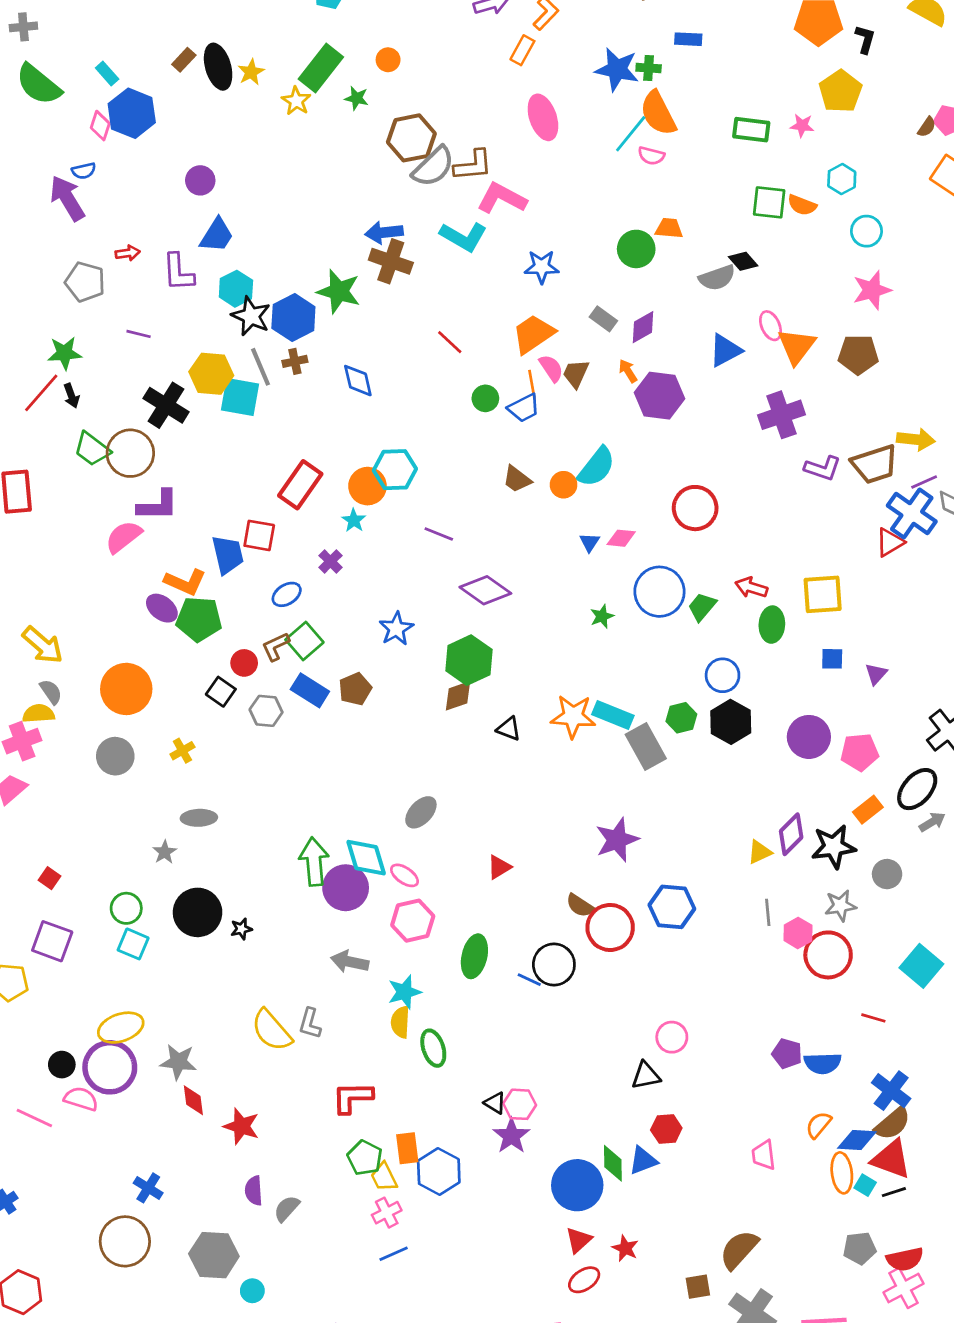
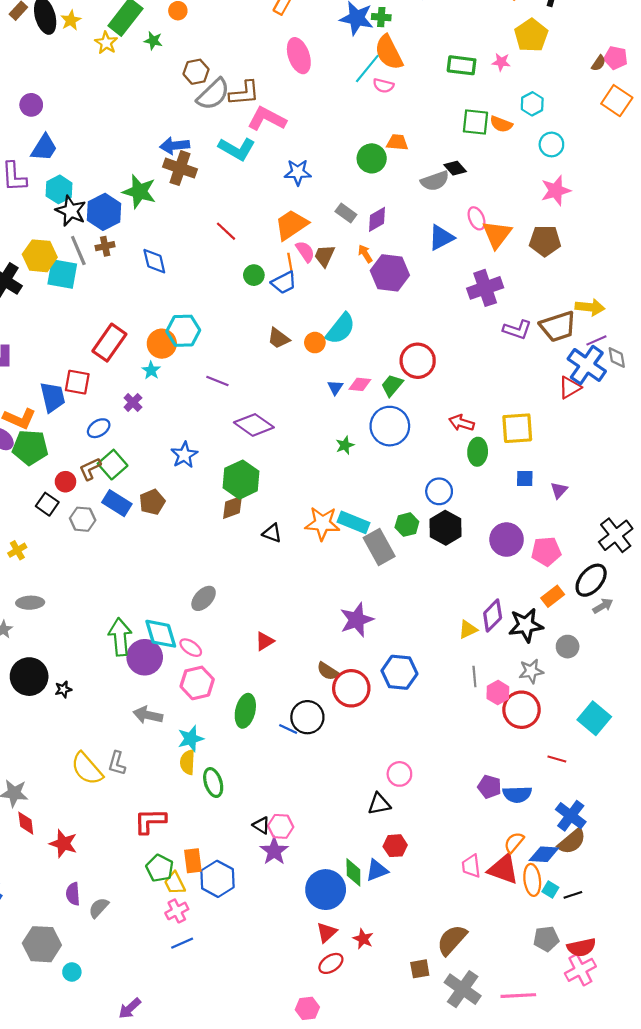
brown hexagon: (411, 138) -> (196, 72), size x0.7
green trapezoid: (702, 607) -> (392, 385), moved
red triangle: (891, 1159) -> (503, 869), moved

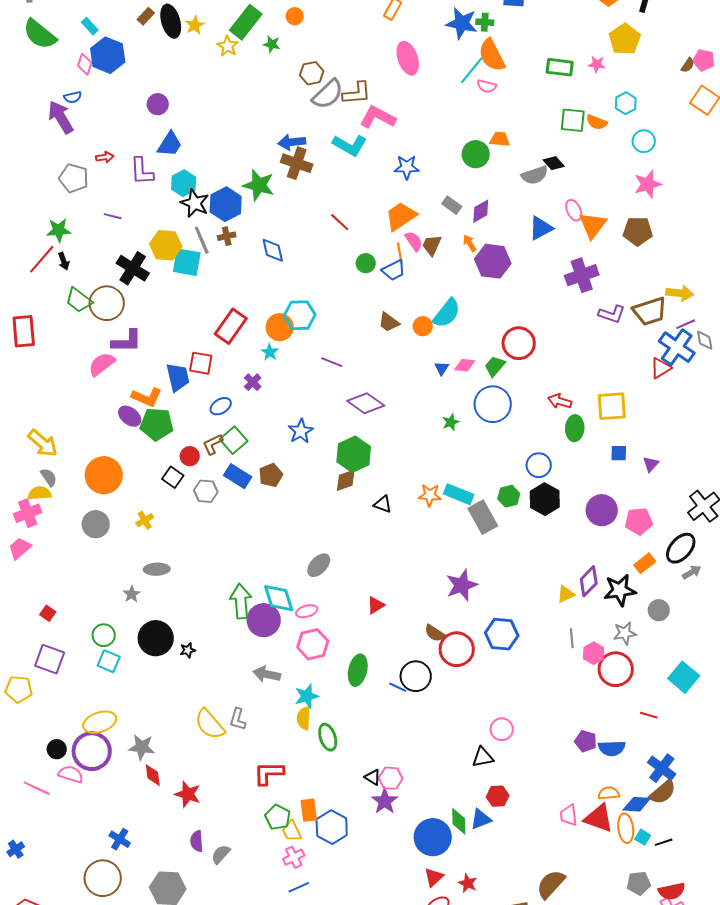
orange star: (322, 523) -> (430, 495), size x0.7
pink ellipse: (191, 648) -> (307, 611), turned -50
orange semicircle: (514, 842) -> (609, 793), turned 45

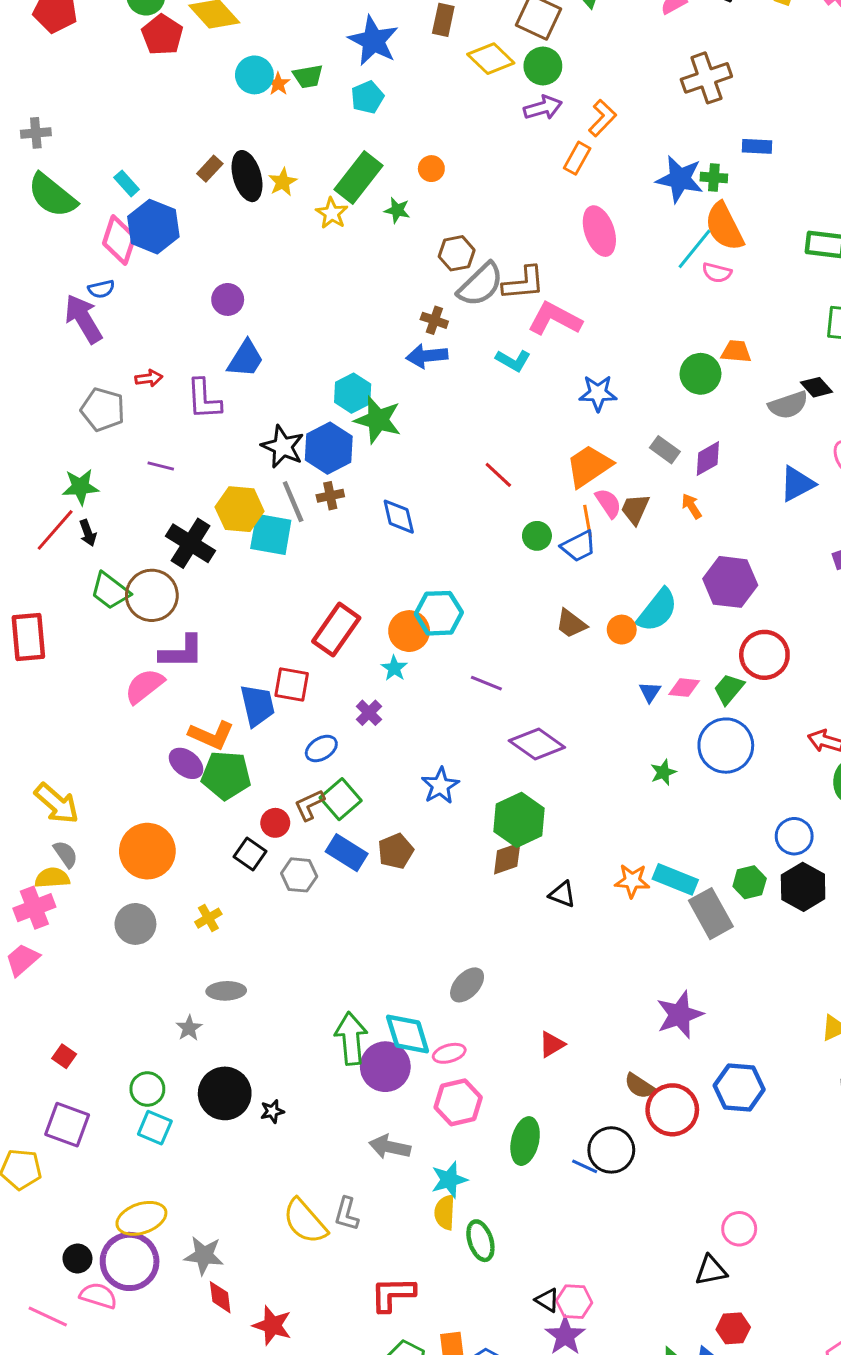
pink diamond: (85, 64) -> (119, 240), size x1.5
cyan L-shape: (350, 145) -> (513, 360), size x0.7
brown cross: (297, 163) -> (434, 320), moved, size x0.6
cyan hexagon: (184, 183) -> (353, 393), moved
purple hexagon: (493, 261) -> (730, 582), moved

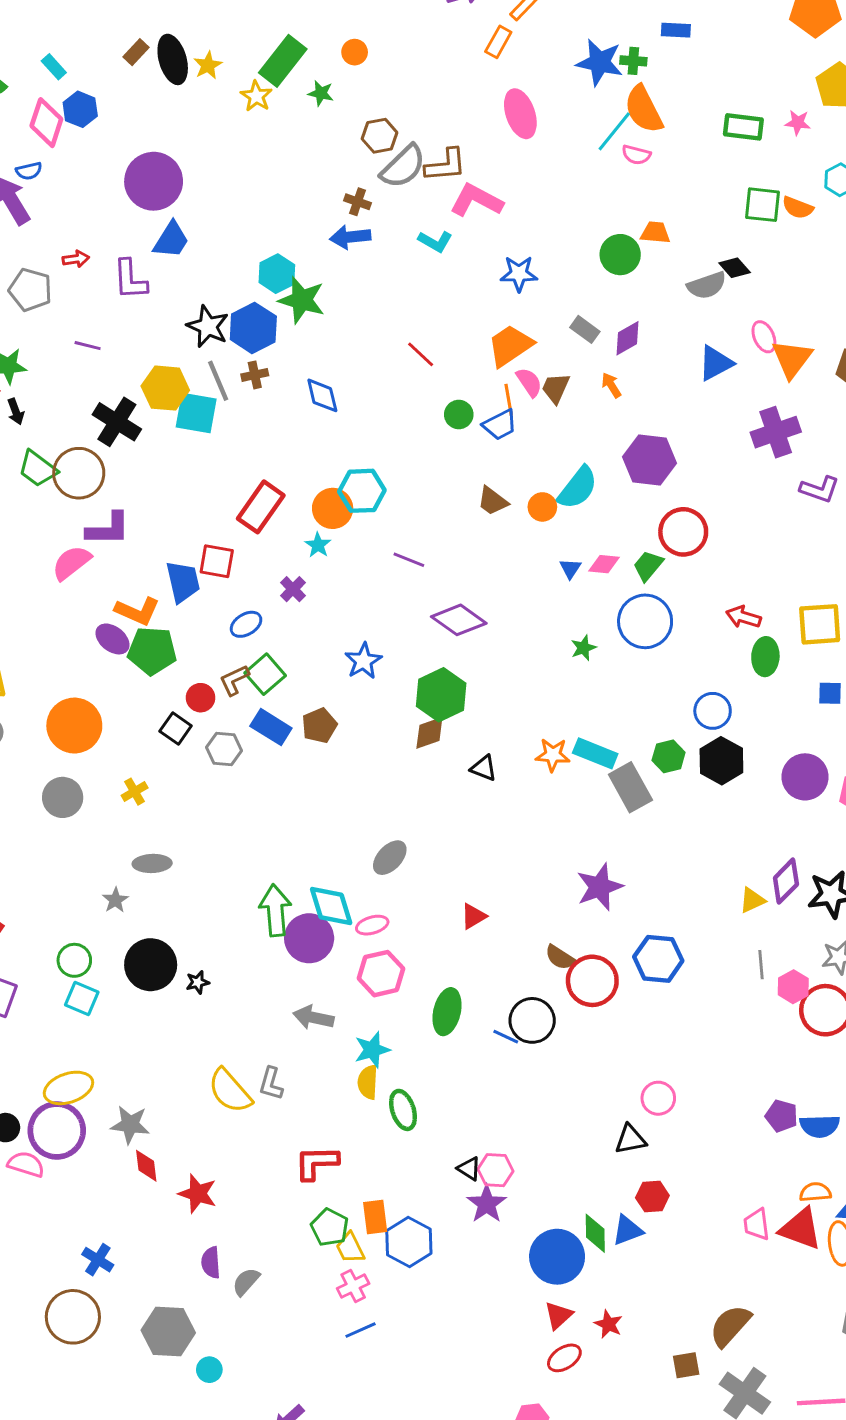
blue hexagon: (153, 227) -> (80, 109), size x0.7
purple circle: (228, 299) -> (154, 181), size x1.8

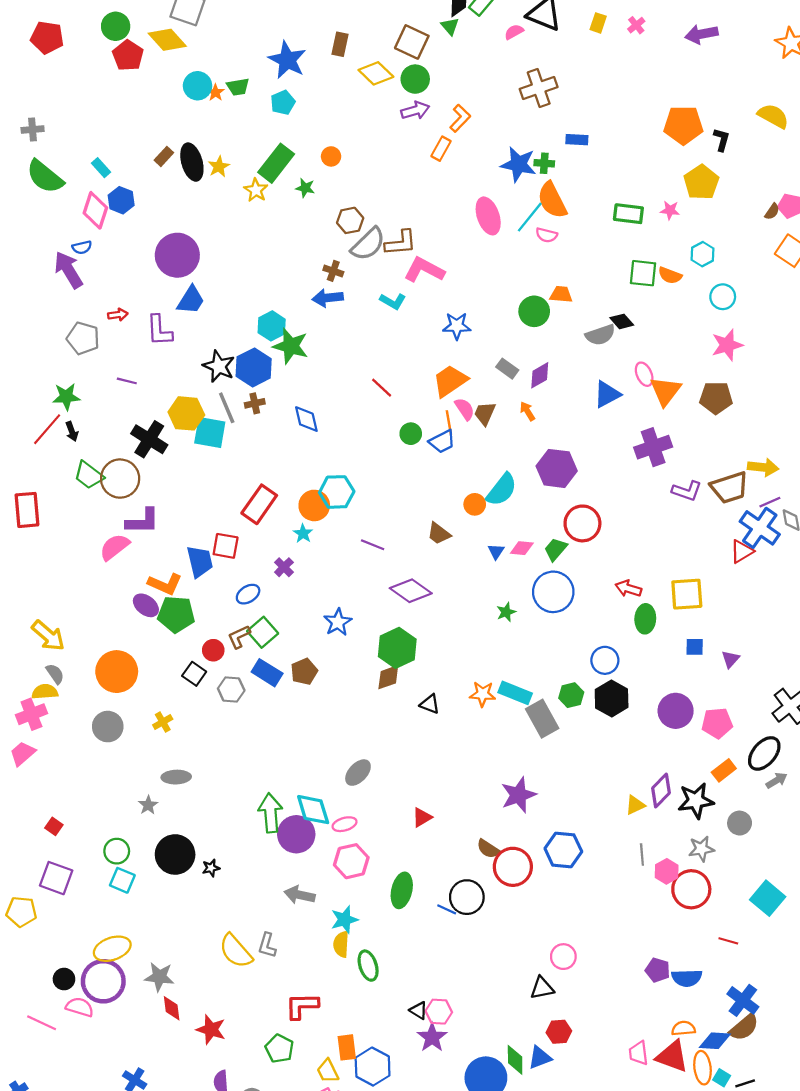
pink ellipse: (520, 114) -> (488, 216), moved
brown trapezoid: (493, 501) -> (439, 534), moved
green pentagon: (330, 1227) -> (279, 1049), moved

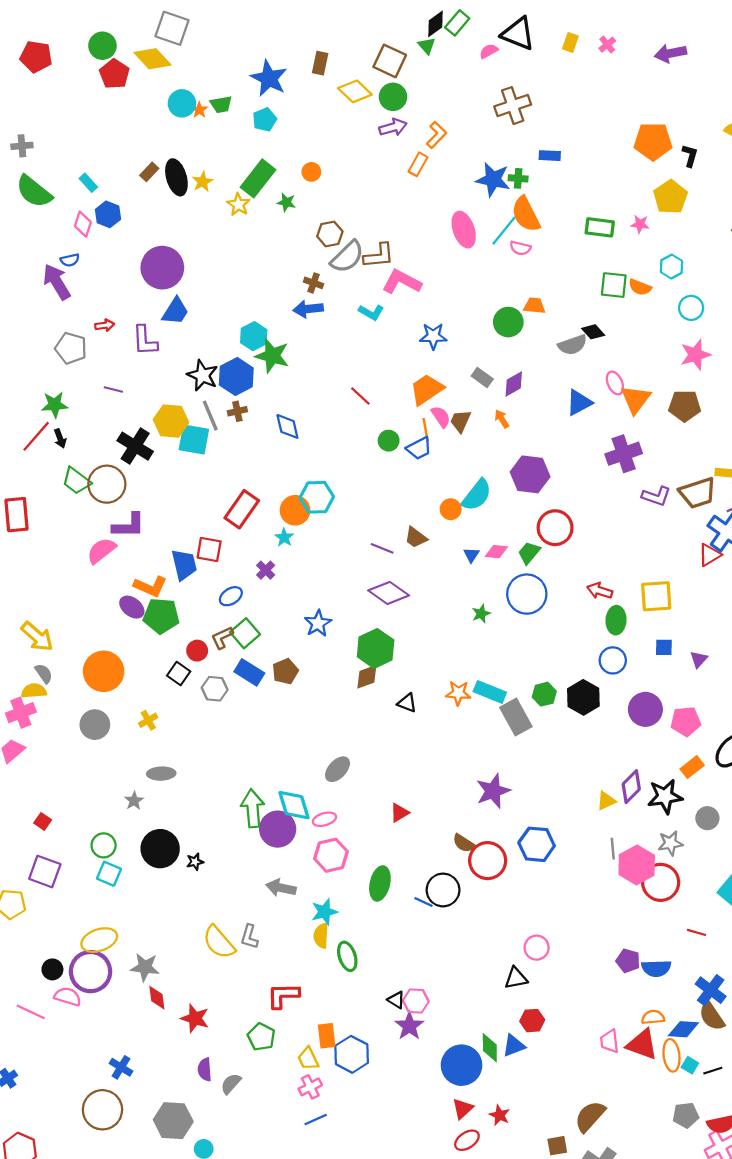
pink diamond: (95, 210) -> (83, 224), size x0.7
purple line: (373, 545) -> (382, 548), moved
blue circle: (605, 660) -> (613, 660), moved
pink hexagon: (667, 871) -> (637, 865), size x1.6
brown semicircle: (744, 1027) -> (712, 1016), turned 96

